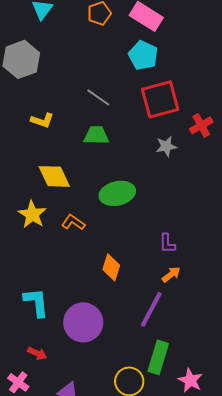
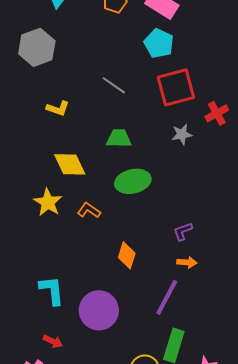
green trapezoid: (96, 135) -> (119, 138), moved
purple L-shape: (167, 243) -> (183, 231), turned 70
orange arrow: (171, 274) -> (187, 262), turned 42

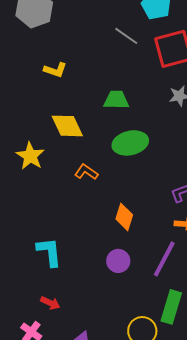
gray line: (114, 85) -> (126, 36), moved
yellow star: (48, 202) -> (30, 156), moved
purple circle: (99, 310) -> (118, 261), moved, size x0.6

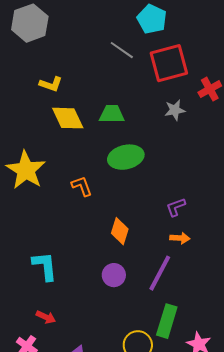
yellow diamond: (67, 126) -> (68, 118), moved
yellow star: (30, 156) -> (26, 170), size x1.4
orange L-shape: (86, 172) -> (82, 186), turned 35

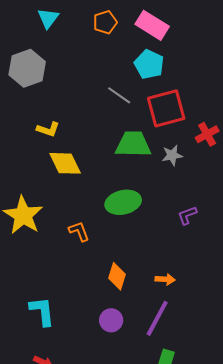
green trapezoid: (112, 114) -> (133, 144), moved, size x1.4
purple L-shape: (176, 207) -> (187, 215), moved
orange arrow: (180, 238) -> (165, 279), moved

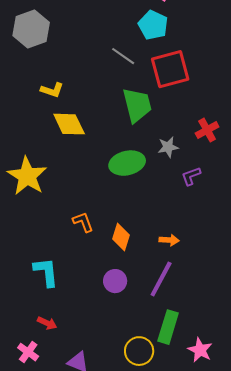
red cross: (207, 134) -> (207, 130), moved
green trapezoid: (133, 144) -> (137, 105), turned 75
gray star: (172, 155) -> (168, 147), moved
orange L-shape: (79, 231) -> (83, 222), moved

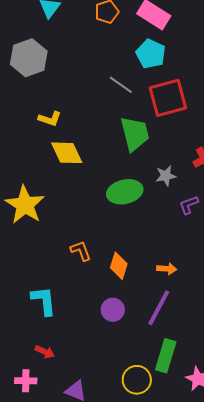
pink cross: (28, 352) -> (26, 381), turned -35

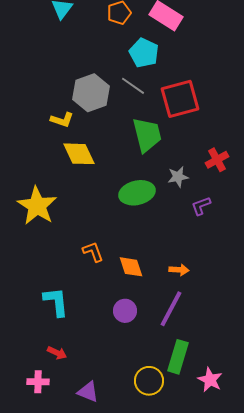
cyan pentagon: (151, 54) -> (144, 53), moved
gray hexagon: (29, 58) -> (91, 93), moved
orange diamond: (119, 266) -> (131, 267), turned -36

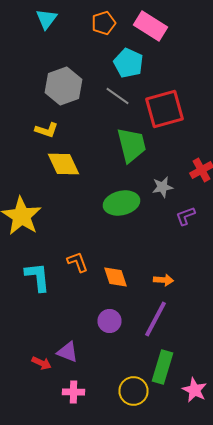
gray hexagon: (91, 93) -> (64, 86), moved
cyan L-shape: (56, 302) -> (38, 277), moved
pink cross: (38, 382) -> (74, 392), moved
purple triangle: (88, 392) -> (68, 352), moved

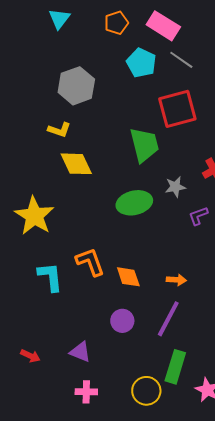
gray line: (118, 96) -> (181, 60), moved
orange L-shape: (78, 262) -> (90, 262), size x1.4
red arrow: (42, 363) -> (30, 356), moved

